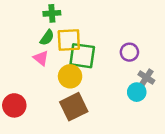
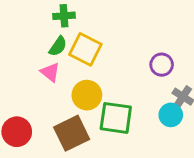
yellow square: (69, 40) -> (85, 49), turned 30
green square: (82, 56) -> (116, 118), moved
brown square: (74, 107) -> (72, 133), moved

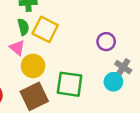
green semicircle: (58, 46) -> (23, 27), turned -49
yellow circle: (87, 95) -> (33, 66), moved

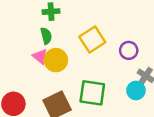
yellow square: (45, 29) -> (92, 39), moved, turned 30
yellow circle: (33, 66) -> (56, 60), moved

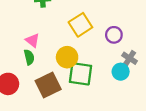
green semicircle: (46, 36) -> (29, 57), moved
yellow circle: (56, 60) -> (67, 57), moved

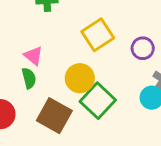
green square: (80, 74) -> (98, 101), turned 35
brown square: (48, 85) -> (54, 116), turned -35

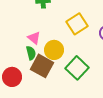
yellow circle: (80, 78) -> (54, 50), moved
brown square: (54, 116) -> (42, 66), moved

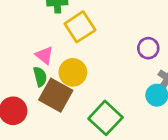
yellow square: (77, 24) -> (80, 27), moved
green square: (77, 68) -> (106, 118), moved

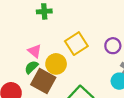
yellow square: (80, 27) -> (76, 44), moved
green semicircle: (40, 77) -> (31, 67), turned -120

